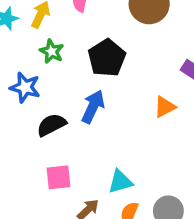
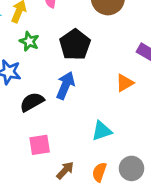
cyan triangle: (120, 182) -> (102, 131), moved

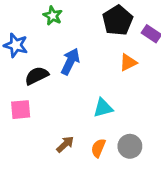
green star: (29, 41) -> (53, 16), moved
black pentagon: (75, 45) -> (118, 20), moved
pink square: (40, 145) -> (21, 110), moved

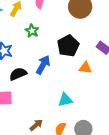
black pentagon: (118, 20) -> (68, 46), moved
orange triangle: (128, 62) -> (85, 68), turned 32

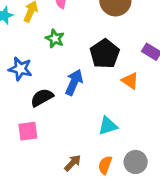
orange triangle: (85, 68) -> (130, 81), turned 32

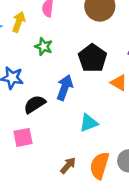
cyan triangle: (108, 126) -> (89, 123), moved
orange semicircle: (105, 165) -> (99, 166), size x1.5

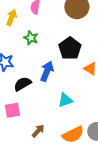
brown arrow: (68, 165) -> (38, 131), moved
orange semicircle: (99, 166) -> (73, 135), turned -135

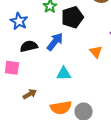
black pentagon: (70, 48) -> (72, 17), moved

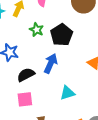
pink square: (12, 68) -> (25, 99), moved

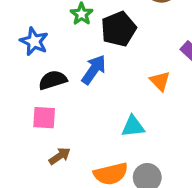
cyan triangle: (67, 93) -> (133, 126), moved

